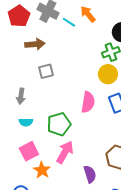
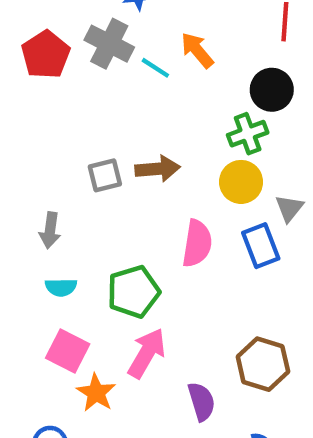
brown arrow: (35, 44) -> (158, 169), moved
pink square: (29, 151) -> (68, 351), turned -36

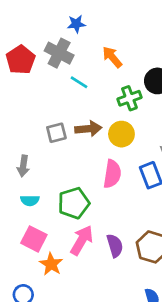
cyan line: (155, 68) -> (79, 82), moved
green cross: (248, 134) -> (129, 98), moved
yellow circle: (241, 182) -> (121, 134), moved
purple semicircle: (202, 401) -> (115, 246), moved

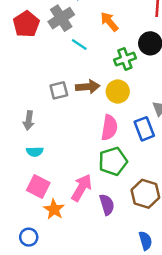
gray cross: (59, 53) -> (61, 18), turned 30
green pentagon: (74, 203) -> (113, 161), moved
purple semicircle: (115, 246) -> (107, 205), moved

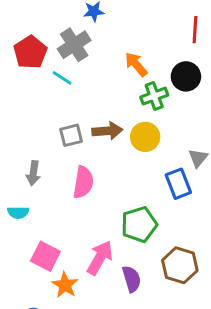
orange arrow: (109, 22) -> (136, 64), moved
cyan line: (79, 45) -> (62, 78), moved
pink semicircle: (109, 128) -> (83, 182), moved
cyan semicircle: (35, 152) -> (18, 212), moved

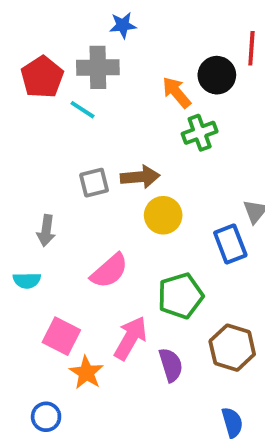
gray cross: (74, 45) -> (98, 67), turned 32
black circle: (186, 76) -> (217, 75), moved
yellow circle: (145, 137) -> (163, 215), moved
pink semicircle: (83, 182) -> (109, 271), moved, turned 40

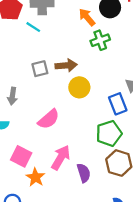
green pentagon: (180, 296) -> (109, 133), moved

